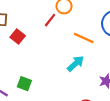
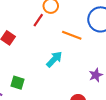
cyan arrow: (76, 64) -> (54, 59), moved

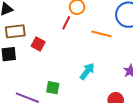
cyan arrow: (54, 59) -> (87, 71), moved

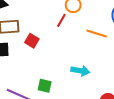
cyan arrow: (87, 71) -> (80, 71), turned 60

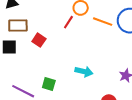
orange line: (97, 33) -> (103, 22), moved

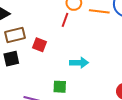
cyan arrow: (84, 71) -> (79, 63), moved

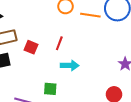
red line: (65, 20) -> (59, 43), moved

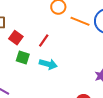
green square: (50, 89) -> (23, 57), moved

